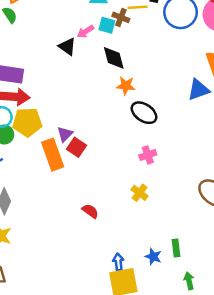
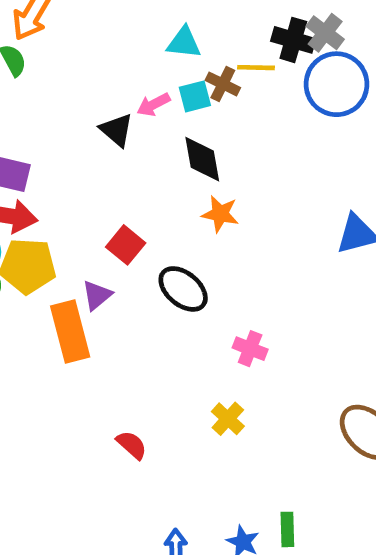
cyan square: (107, 25) -> (195, 96), turned -35
black ellipse: (144, 113) -> (183, 289), moved
red square: (77, 147) -> (126, 245), moved
pink cross: (148, 155) -> (250, 349), turned 35

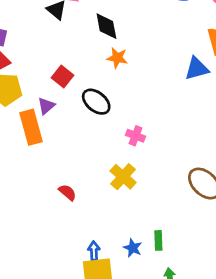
yellow cross: (228, 419) -> (123, 177), size x1.4

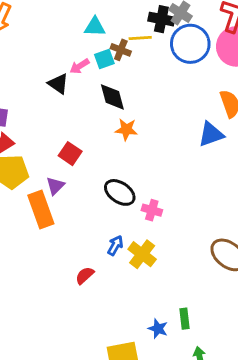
black ellipse: (96, 102) -> (120, 192), moved
red semicircle: (67, 192) -> (85, 275), turned -78
blue arrow: (94, 251) -> (115, 245), moved, turned 36

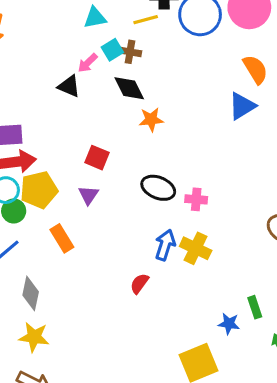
brown cross: (121, 50) -> (130, 52), moved
orange rectangle: (41, 210) -> (62, 238), moved, size x0.7
blue arrow: (115, 245) -> (165, 245), size x1.4

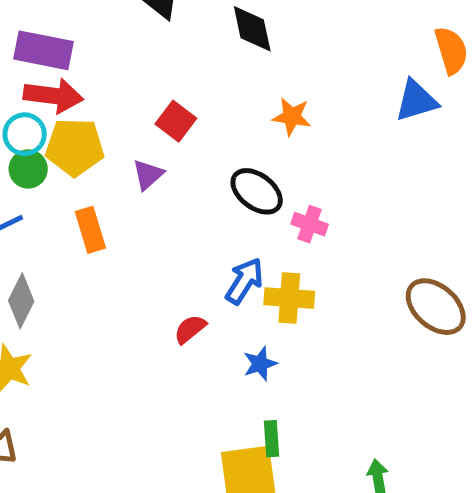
orange star: (151, 120) -> (292, 117), moved
yellow cross: (196, 248) -> (289, 298), turned -36
green rectangle: (255, 307) -> (272, 439), moved
blue star: (229, 324) -> (260, 364), moved, turned 30

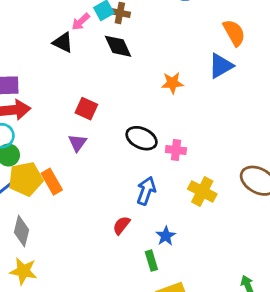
orange star: (292, 117) -> (172, 83), moved
yellow pentagon: (75, 147) -> (26, 179), moved
yellow cross: (289, 298) -> (202, 191), moved, turned 36
green rectangle: (272, 439) -> (151, 261), moved

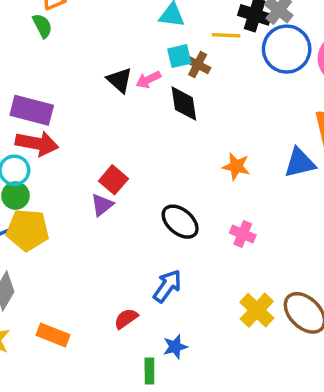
pink arrow: (81, 22) -> (148, 80), moved
red square: (86, 109) -> (113, 180), moved
pink cross: (176, 150) -> (243, 234), moved
orange rectangle: (52, 182) -> (53, 335), moved, turned -55
yellow cross: (202, 191) -> (257, 310), moved

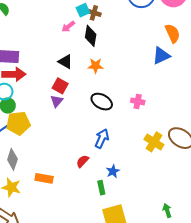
black triangle: (120, 80) -> (65, 62), moved
black diamond: (184, 104) -> (91, 36), turned 30
orange star: (236, 166) -> (96, 66), moved

